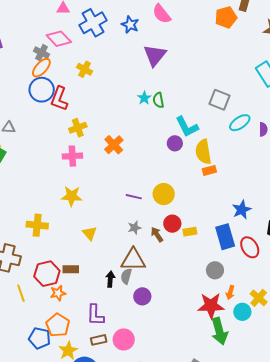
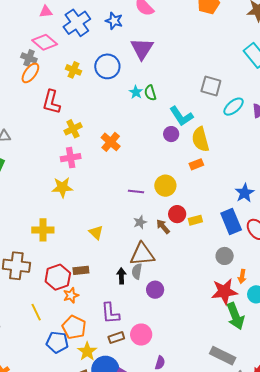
blue circle: (42, 90) -> (107, 66), moved
orange rectangle: (209, 170) -> (196, 164), moved
yellow star: (72, 196) -> (62, 187), moved
yellow line: (21, 293) -> (36, 312), moved

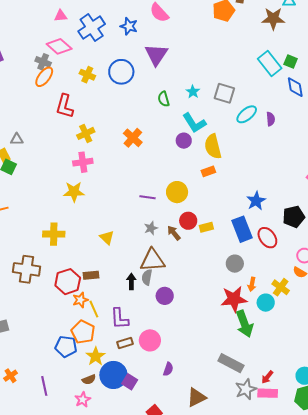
cyan star: (136, 92) -> (193, 92), moved
orange cross: (111, 142) -> (133, 138), moved
yellow line: (36, 312) -> (94, 309), moved

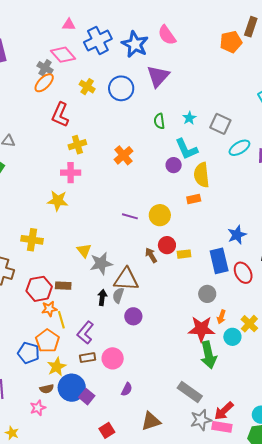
blue star: (129, 26) -> (135, 44), size x1.5
gray star: (151, 228) -> (101, 263), moved, size x1.6
purple L-shape: (119, 319) -> (85, 333), turned 35
red arrow: (267, 377) -> (224, 411), size x1.5

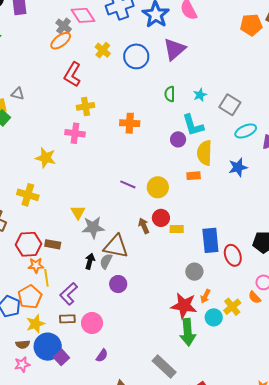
orange cross: (124, 155) -> (130, 123), turned 36
yellow star: (58, 201) -> (46, 158), moved
blue star: (237, 235) -> (238, 167), moved
pink star: (38, 408) -> (22, 364), moved

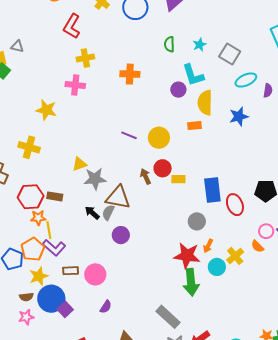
yellow triangle: (78, 212) -> (79, 164), turned 42
black arrow: (90, 261) -> (92, 213), turned -63
purple L-shape: (69, 294) -> (54, 248), moved, turned -95

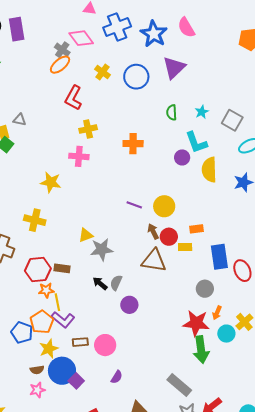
orange rectangle: (194, 126) -> (197, 229), moved
brown arrow: (146, 176) -> (153, 231), moved
brown triangle: (118, 197) -> (154, 261), moved

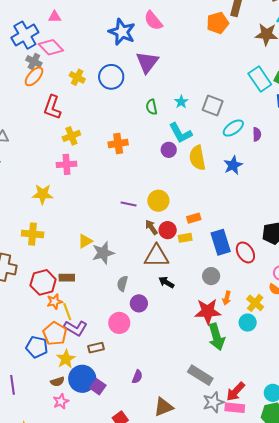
blue cross: (117, 27) -> (25, 35), moved
black arrow: (100, 283) -> (166, 282), moved
cyan circle: (226, 334) -> (248, 323), moved
pink circle: (105, 345) -> (119, 323), moved

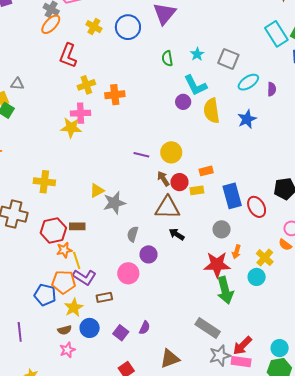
orange cross: (118, 144) -> (115, 95), moved
yellow star: (43, 194) -> (71, 128), moved
orange pentagon: (55, 334) -> (64, 282), turned -30
blue circle: (82, 379) -> (90, 328), size x0.7
purple square: (98, 387) -> (121, 333), moved

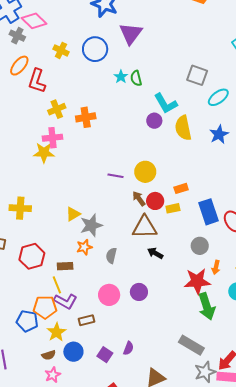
orange ellipse: (51, 24) -> (19, 66), moved
cyan star: (197, 54) -> (121, 77), moved
brown rectangle: (77, 226) -> (65, 266), moved
orange star: (64, 250) -> (84, 247), moved
purple circle: (149, 254) -> (139, 292), moved

